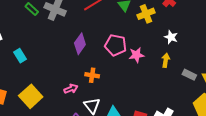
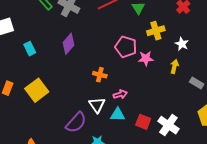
yellow cross: (146, 14) -> (156, 31), moved
purple diamond: (80, 44) -> (69, 44), moved
pink arrow: (71, 89) -> (120, 94), moved

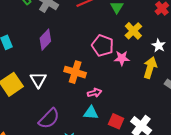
yellow cross: (156, 31) -> (133, 31), turned -30
yellow arrow: (174, 66) -> (150, 68), size x1.5
orange cross: (100, 75) -> (75, 72), size x1.5
white triangle: (97, 105) -> (38, 80), moved

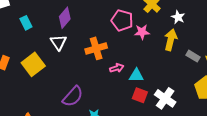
orange cross: (75, 72) -> (96, 48), turned -30
white triangle: (38, 80) -> (59, 42), moved
cyan triangle: (91, 113) -> (136, 75), moved

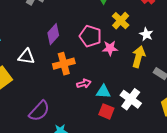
purple diamond: (65, 18) -> (53, 34), moved
white triangle: (59, 42) -> (26, 57), turned -48
white cross: (165, 98) -> (131, 99), moved

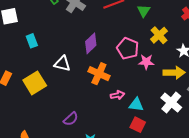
yellow arrow: (139, 57) -> (174, 73), turned 70
orange cross: (64, 64) -> (99, 74), turned 35
white cross: (131, 99) -> (171, 103), moved
purple semicircle: (39, 111) -> (71, 119), size x0.7

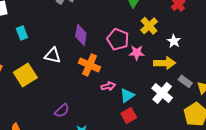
purple diamond: (91, 43) -> (81, 35), turned -35
cyan triangle: (136, 105) -> (127, 95), turned -42
red square: (138, 125) -> (129, 116), turned 35

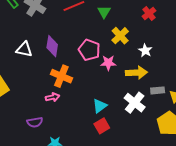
white triangle: (53, 55) -> (24, 49), moved
gray rectangle: (185, 81) -> (158, 90), turned -40
pink arrow: (108, 86) -> (53, 97), moved
purple semicircle: (62, 111) -> (35, 122), turned 35

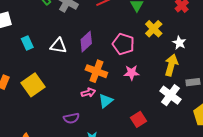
purple diamond: (52, 46) -> (86, 42), turned 40
pink star: (108, 63) -> (132, 73), moved
yellow arrow: (136, 73) -> (171, 65), turned -70
cyan triangle: (100, 106) -> (106, 101), moved

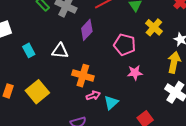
purple diamond: (86, 42) -> (87, 30), moved
orange cross: (96, 71) -> (83, 76), moved

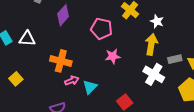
white triangle: (60, 51) -> (27, 39), moved
yellow square: (37, 92) -> (16, 79), size x0.6

